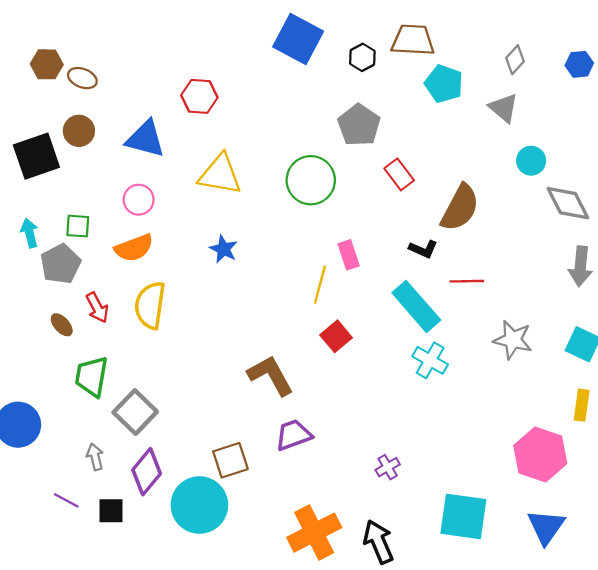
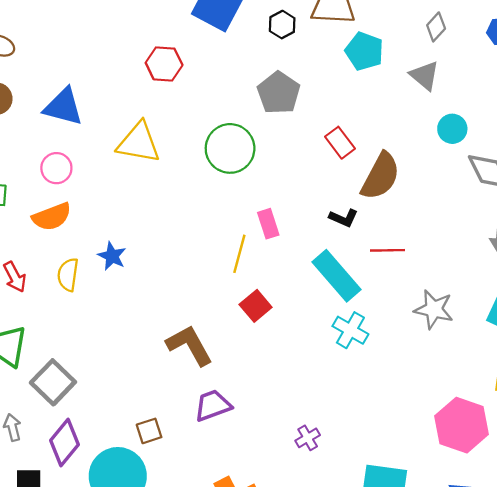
red hexagon: (199, 96) -> (164, 64), moved
red rectangle: (399, 174) -> (340, 143), moved
blue star: (224, 249) -> (112, 256), moved
yellow semicircle: (150, 305) -> (68, 275), size x0.7
brown square: (230, 460) -> (149, 431), size x0.7

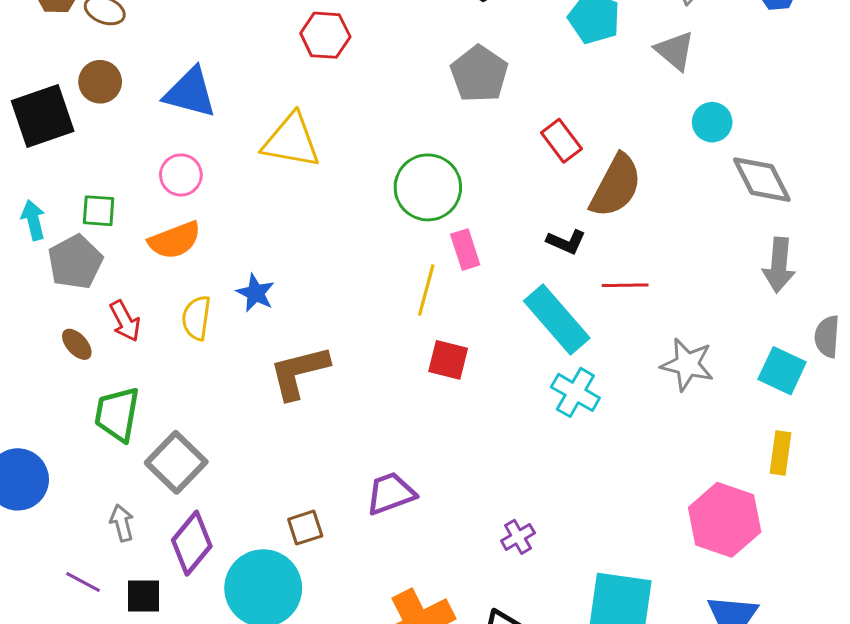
green circle: (230, 148) -> (428, 187), moved
red square: (256, 306) -> (448, 360), turned -36
brown L-shape: (190, 345) -> (299, 372), moved, turned -75

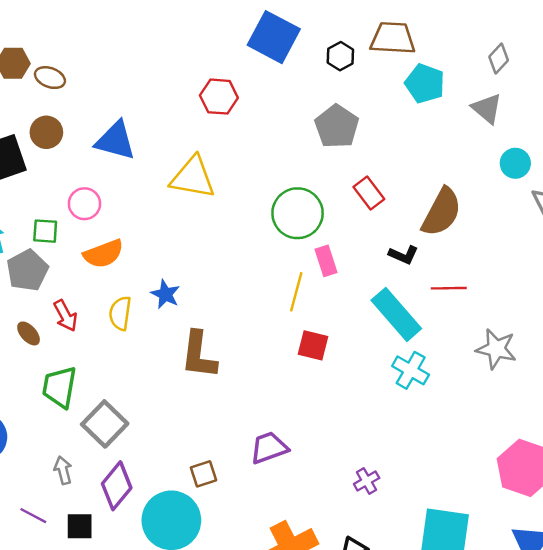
red rectangle: (561, 141) -> (369, 193), moved
pink circle: (181, 175) -> (84, 204), moved
brown L-shape: (299, 372) -> (199, 355), turned -69

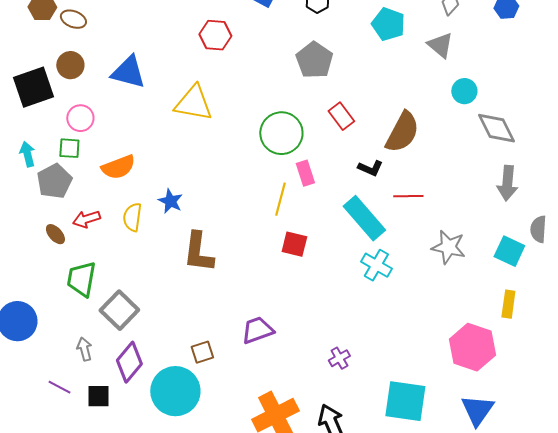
pink circle: (84, 204) -> (80, 118), moved
red arrow: (65, 316) -> (86, 219), turned 100

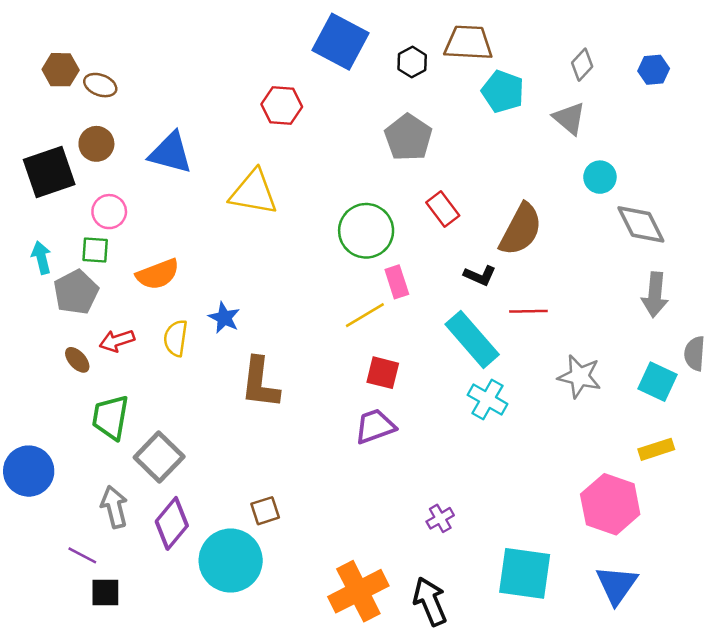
yellow line: (280, 199) -> (365, 315), turned 44
yellow rectangle: (508, 304) -> (656, 449), turned 64
purple trapezoid: (257, 330) -> (375, 426), moved
gray arrow: (84, 349) -> (114, 507), size x1.4
black square: (98, 396) -> (105, 592), moved

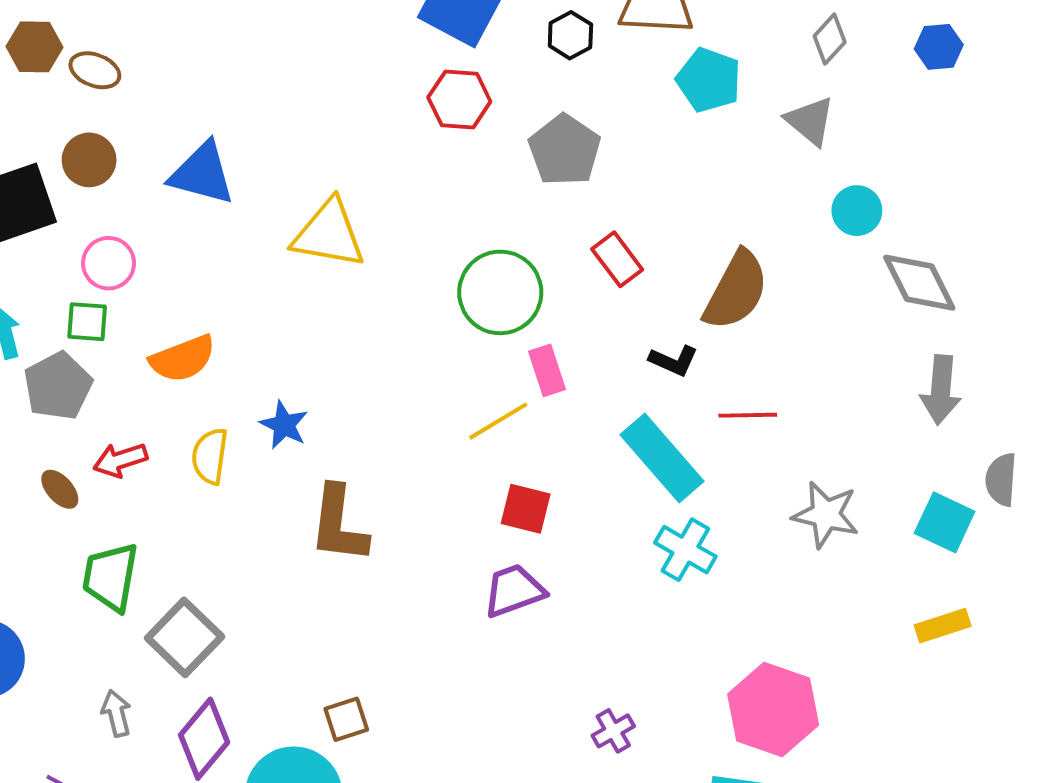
red hexagon: (282, 106) -> (459, 99), moved
pink hexagon: (610, 504) -> (773, 709), moved
gray arrow: (114, 507) -> (116, 713), size x0.7

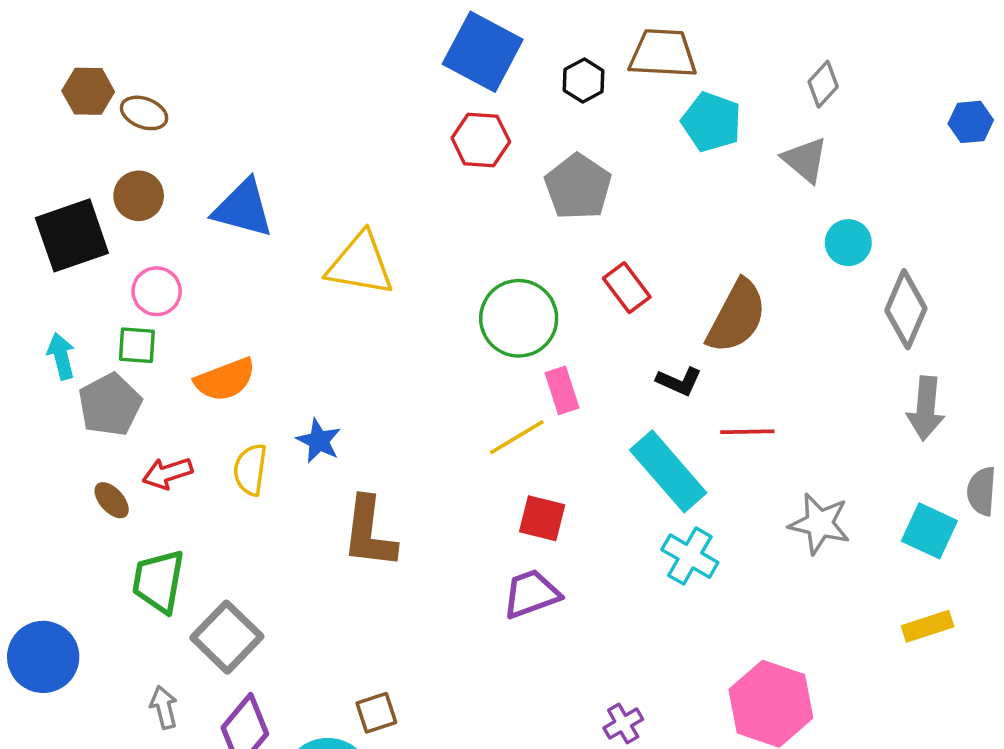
blue hexagon: (939, 47) -> (971, 122), moved
gray diamond: (919, 283) -> (906, 309), turned 50

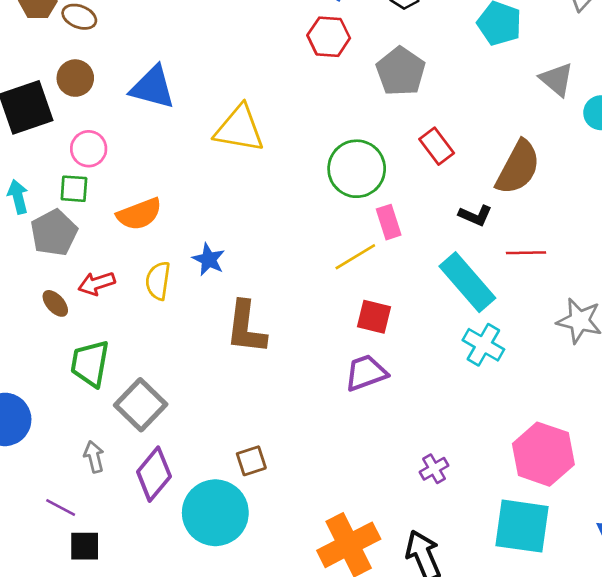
gray triangle: (805, 160) -> (557, 79), moved

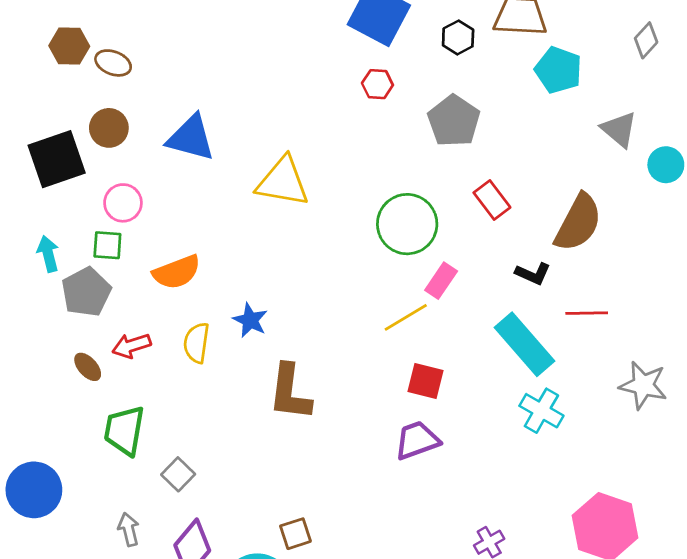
red hexagon: (329, 37) -> (377, 84), size x0.7
pink rectangle: (389, 222) -> (441, 281), turned 52
gray square: (141, 405) -> (178, 474), size x0.6

